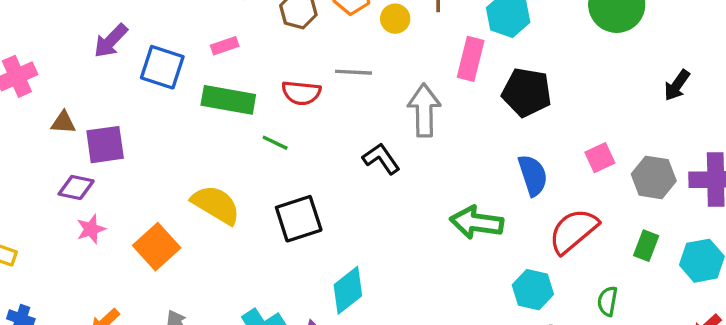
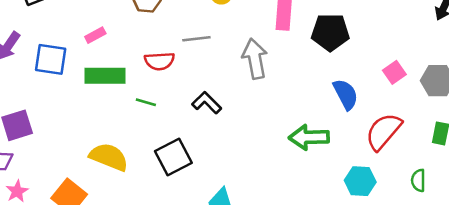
black L-shape: (381, 159) -> (207, 103), moved

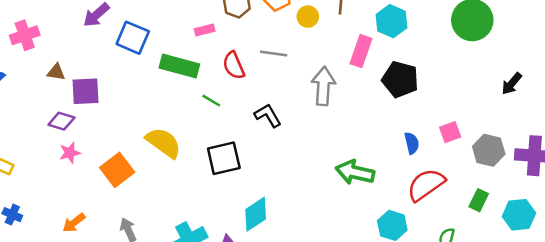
pink rectangle: (95, 35) -> (205, 30), moved
red semicircle: (159, 61) -> (234, 65), turned 56
blue semicircle: (346, 94) -> (412, 143), moved, size x0.7

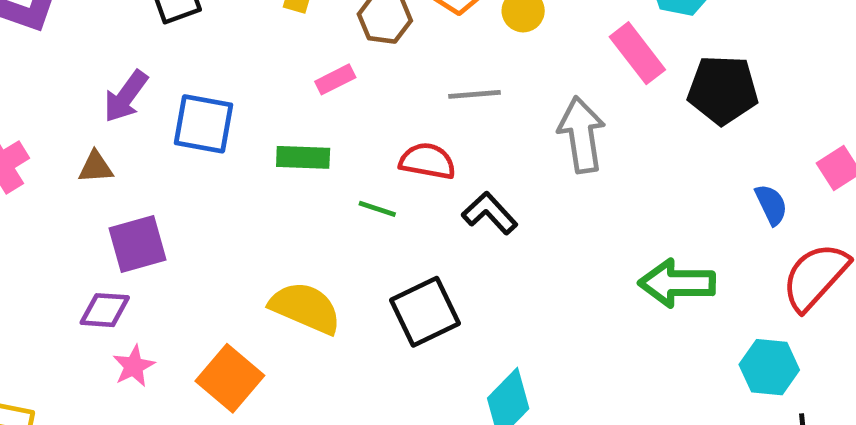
pink rectangle: (361, 51) -> (637, 53), turned -44
red semicircle: (234, 65) -> (427, 161), moved, turned 136
green rectangle: (179, 66) -> (303, 157), size x0.7
brown triangle: (56, 72) -> (96, 167), moved

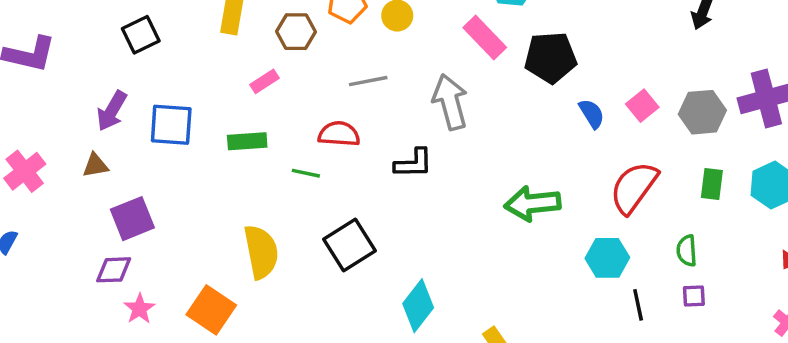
blue semicircle: (771, 205) -> (592, 114), moved
black L-shape: (490, 213) -> (413, 163), moved, turned 138
yellow semicircle: (305, 308) -> (261, 252), turned 62

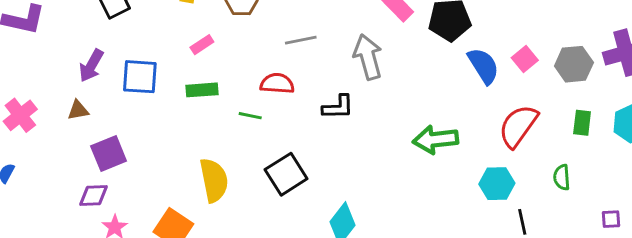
pink rectangle: (265, 81) -> (202, 45), moved
blue semicircle: (592, 114) -> (483, 66), size x1.5
purple square: (694, 296) -> (611, 219), moved

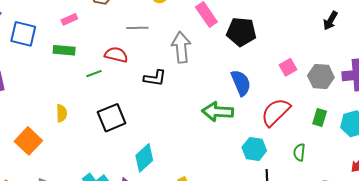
blue semicircle: (483, 66) -> (241, 83), moved
green line: (250, 116) -> (94, 74), turned -42
yellow semicircle: (214, 180) -> (62, 113), size x0.6

